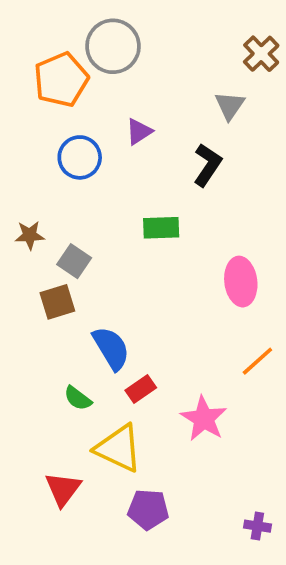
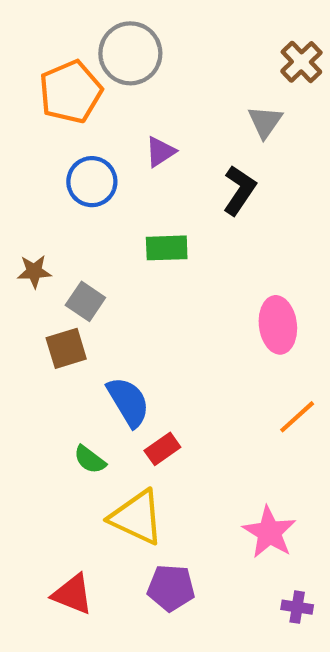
green rectangle: (161, 228) -> (167, 248), moved
pink star: (204, 419) -> (269, 532), moved
red triangle: (63, 489) -> (73, 594), moved, turned -45

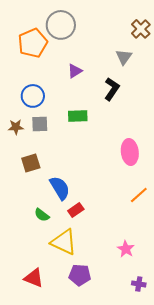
blue circle: (92, 182) -> (33, 96), moved
gray square: (85, 301) -> (40, 124), moved, turned -36
pink star: (269, 532) -> (126, 249), size x0.7

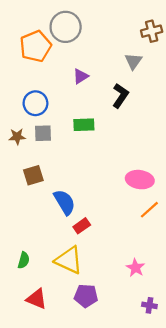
brown cross: (141, 29) -> (152, 31), turned 30
pink ellipse: (130, 152) -> (140, 180), moved, turned -75
green semicircle: (42, 215) -> (24, 260), moved, turned -112

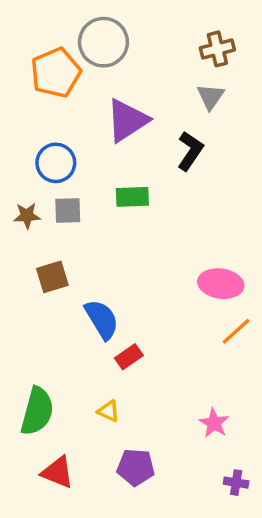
brown cross: (152, 31) -> (217, 49), moved
purple triangle: (81, 76) -> (127, 120), size x1.8
green semicircle: (24, 260) -> (37, 411), size x1.8
yellow triangle: (69, 260) -> (109, 411), size x0.5

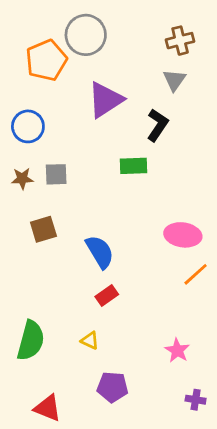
blue circle: (56, 163) -> (28, 126), moved
green rectangle: (132, 197) -> (134, 166), moved
blue semicircle: (102, 319) -> (100, 252), moved
red triangle: (58, 472) -> (48, 408), moved

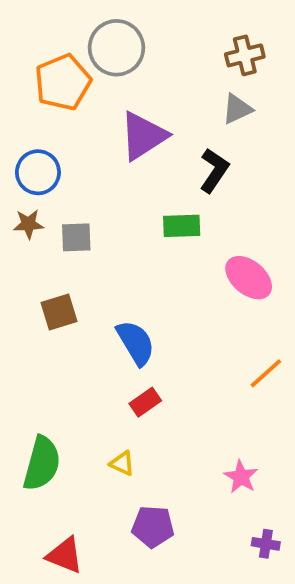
gray triangle: (174, 80) -> (237, 109), turned 30
brown star: (22, 179) -> (28, 224), moved
pink ellipse: (183, 235) -> (249, 278), moved, turned 32

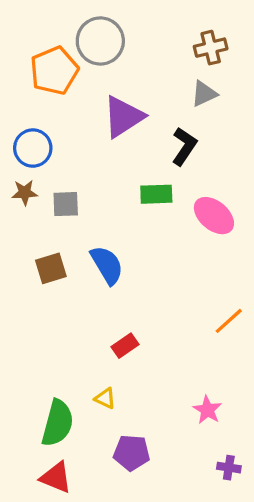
pink ellipse: (249, 278) -> (214, 216), moved
blue semicircle: (136, 343) -> (107, 265), moved
green semicircle: (42, 463) -> (57, 423), moved

